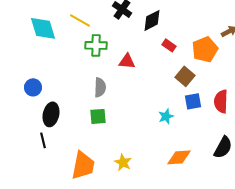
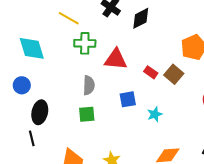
cyan diamond: (43, 28) -> (32, 48), moved
red rectangle: (169, 45) -> (151, 72), moved
red triangle: (127, 61) -> (116, 59), size x1.4
blue square: (193, 101) -> (128, 99), moved

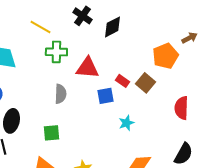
blue square: (128, 99) -> (105, 96), moved
green square: (87, 114) -> (51, 133), moved

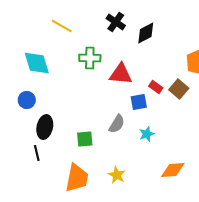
yellow line: (40, 27) -> (62, 26), moved
gray semicircle: (60, 94) -> (117, 124), moved, turned 30
cyan star: (126, 123) -> (147, 134), moved

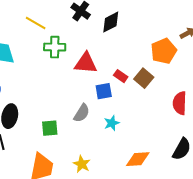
yellow line: (62, 26) -> (36, 23), moved

